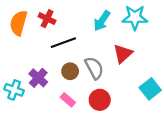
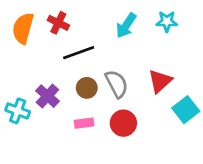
cyan star: (135, 17) -> (167, 21), size x0.7
red triangle: (123, 54) -> (160, 81), moved
pink rectangle: (68, 100) -> (84, 123), turned -48

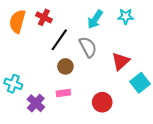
black line: (79, 53) -> (59, 40), turned -35
gray semicircle: (117, 84) -> (88, 47), moved
purple cross: (47, 96) -> (36, 103), moved
red circle: (123, 123) -> (102, 102), moved

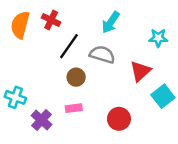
cyan star: (126, 16) -> (158, 38), moved
gray semicircle: (88, 47) -> (102, 55), turned -45

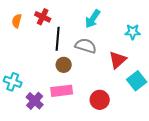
orange semicircle: (20, 25) -> (17, 21), size x0.6
black line: (69, 46) -> (58, 39), turned -30
pink rectangle: (74, 108) -> (62, 91), size x1.5

